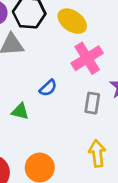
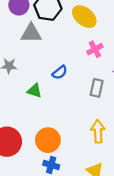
pink cross: (87, 58) -> (95, 49), size x0.6

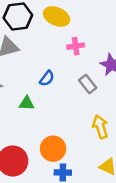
pink cross: (95, 49) -> (76, 46), turned 35
gray rectangle: (97, 88) -> (88, 84), turned -36

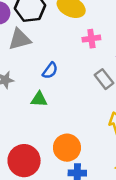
blue semicircle: (47, 78) -> (50, 71), moved

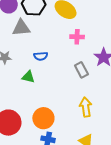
blue semicircle: (50, 71) -> (41, 56), turned 40

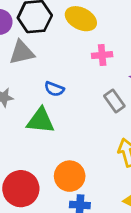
blue semicircle: (41, 56) -> (54, 89), turned 32
green triangle: (28, 77) -> (41, 121), size x1.5

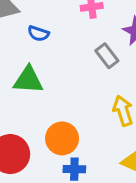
blue semicircle: (54, 89) -> (38, 34), moved

